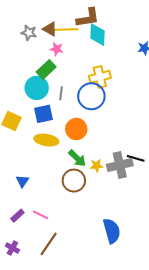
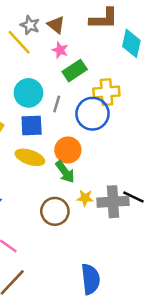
yellow line: (66, 29) -> (19, 42), moved, turned 40
cyan diamond: (98, 35) -> (131, 43), moved
green rectangle: (46, 69) -> (75, 71), moved
green arrow: (77, 158) -> (65, 172), moved

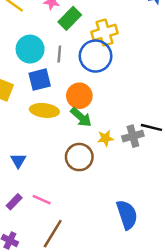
gray cross: (113, 202) -> (133, 136), size x0.7

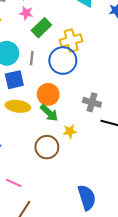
gray cross: (133, 136) -> (92, 102), moved, turned 30

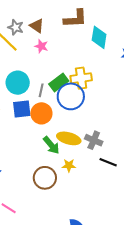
green rectangle: (41, 28) -> (59, 83), moved
orange circle: (48, 94) -> (41, 113), moved
yellow ellipse: (18, 106) -> (69, 138), moved

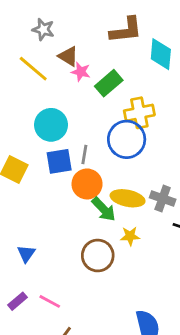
brown triangle: (37, 26) -> (68, 56), moved
gray star: (16, 27) -> (43, 29), moved
green rectangle: (59, 83) -> (109, 83), moved
gray line: (41, 90) -> (84, 155), moved
orange circle: (41, 113) -> (87, 184), moved

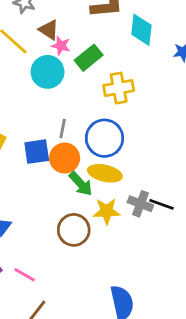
cyan circle: (51, 125) -> (48, 72), moved
blue circle: (127, 139) -> (104, 138), moved
blue square: (59, 161) -> (37, 152), moved
gray cross: (163, 199) -> (140, 204), moved
yellow star: (130, 236) -> (107, 211), size x1.4

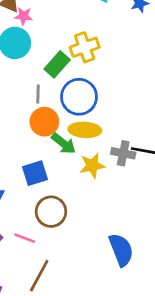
green rectangle: (89, 58) -> (57, 64), moved
blue square: (37, 152) -> (35, 173), moved
brown circle: (74, 230) -> (51, 212), moved

